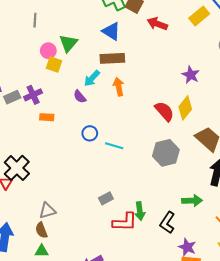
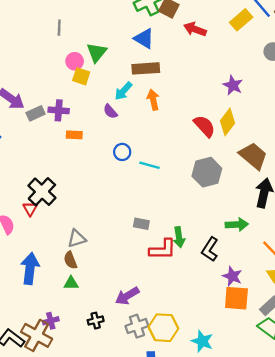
purple cross: (33, 95) -> (59, 110), turned 30
gray rectangle: (106, 198) -> (141, 224), turned 40

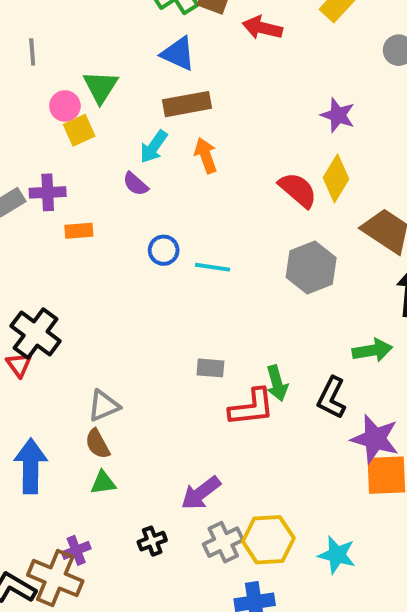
yellow square: (81, 76) -> (79, 130), turned -36
purple star: (232, 276) -> (375, 439), size x1.4

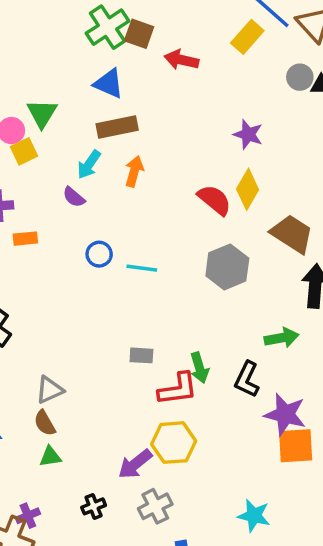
orange arrow: (206, 155) -> (134, 171), turned 36
yellow hexagon: (268, 540) -> (174, 443), moved

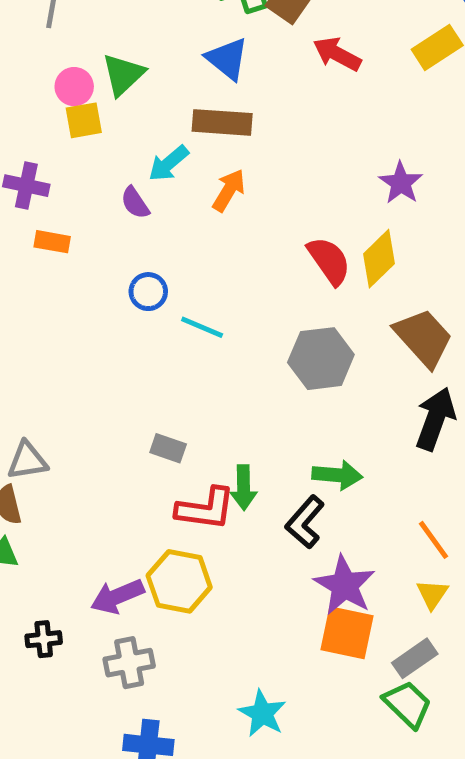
green arrow: (282, 338) -> (337, 475), moved

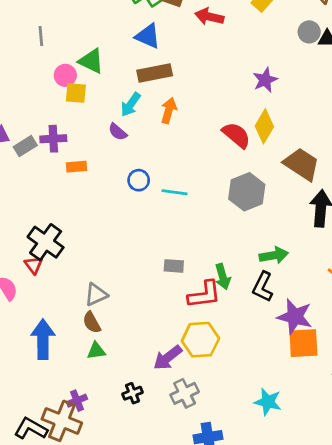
green triangle: (123, 75) -> (91, 61), turned -36
yellow square: (84, 120) -> (76, 93), turned 30
purple star: (401, 183) -> (265, 80), turned 30

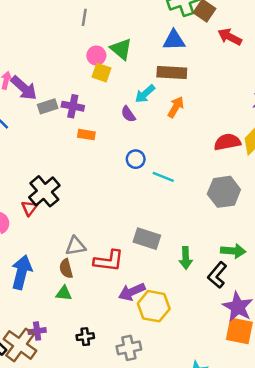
blue triangle: (148, 36) -> (174, 40), turned -40
red semicircle: (236, 135) -> (227, 142), turned -65
gray rectangle: (174, 266) -> (147, 239), size x1.5
red L-shape: (204, 295) -> (109, 261), moved
purple arrow: (168, 358) -> (132, 292), moved

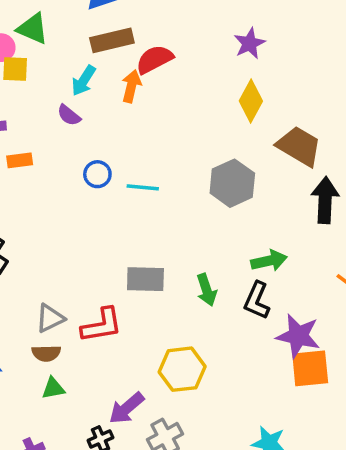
red semicircle: (227, 142) -> (154, 59), moved
brown semicircle: (66, 269) -> (46, 353), turned -60
purple arrow: (132, 292) -> (127, 408), moved

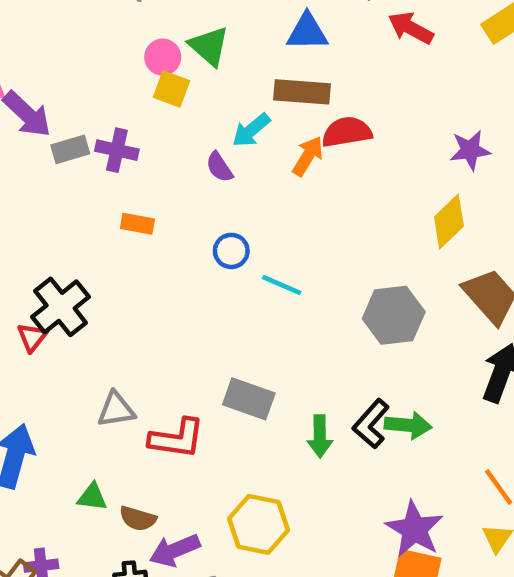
orange rectangle: (20, 160) -> (137, 224), moved
black L-shape: (257, 300) -> (371, 424), moved
brown semicircle: (46, 353) -> (138, 518), moved

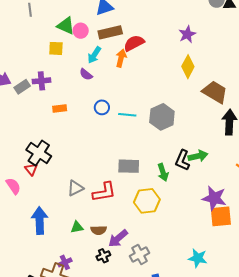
pink circle: (163, 57) -> (81, 31), moved
gray hexagon: (394, 315) -> (162, 117), moved
yellow hexagon: (258, 524) -> (147, 201), moved

